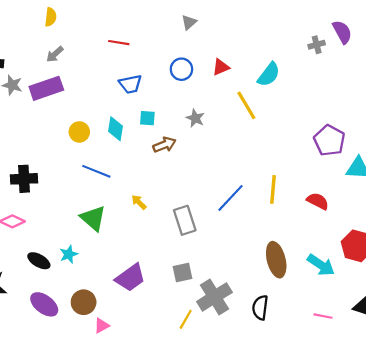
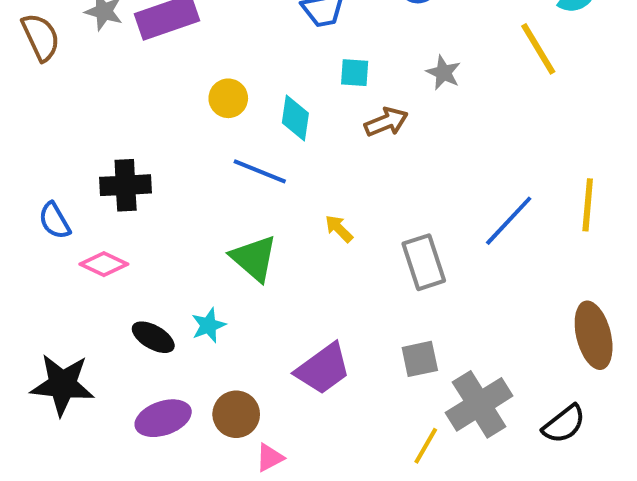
cyan diamond: (115, 129) -> (295, 118), moved
purple ellipse: (44, 304) -> (163, 418), turned -56
black semicircle: (260, 308) -> (564, 424), turned -135

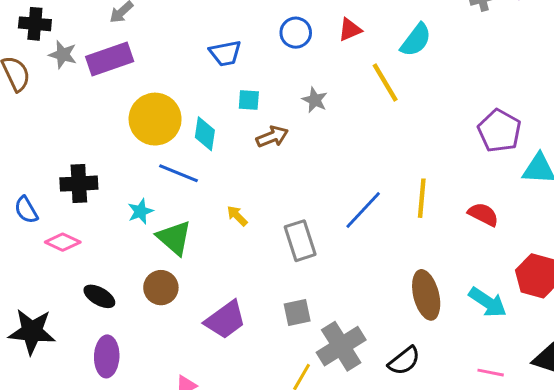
yellow circle: (228, 98) -> (155, 119), size x1.8
cyan star: (209, 325) -> (140, 211), moved
brown circle: (236, 414) -> (161, 288), moved
purple ellipse: (163, 418) -> (107, 356), turned -69

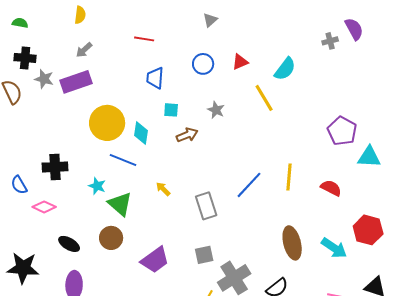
blue trapezoid: (225, 53) -> (155, 78), turned 105
cyan star: (140, 211) -> (97, 186), turned -30

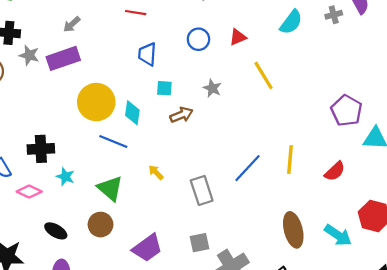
cyan semicircle: (285, 69) -> (291, 22), moved
cyan star: (97, 186) -> (65, 177), moved
red semicircle: (331, 188) -> (335, 171), turned 110

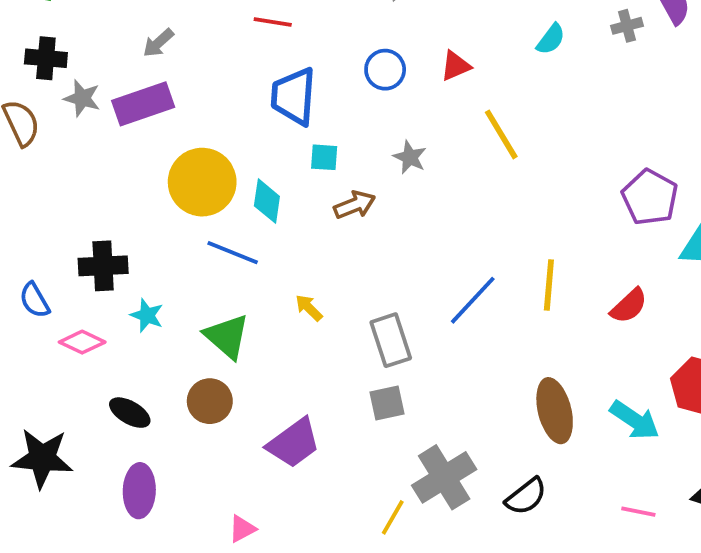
cyan semicircle: (291, 22) -> (551, 39), size x0.7
blue trapezoid: (147, 54) -> (294, 96), size x1.4
gray square: (200, 243) -> (387, 403), moved

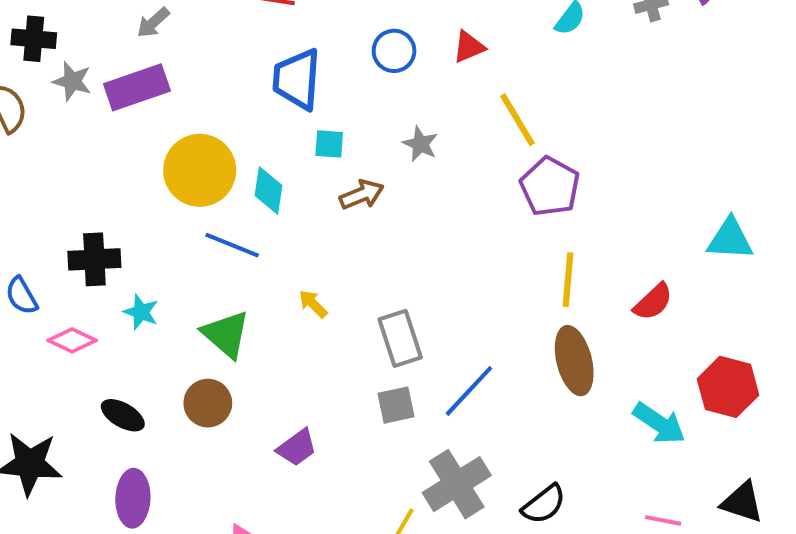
purple pentagon: (650, 197) -> (550, 187), moved
blue line: (473, 300) -> (469, 391), moved
brown ellipse: (555, 411) -> (574, 361), moved
purple trapezoid: (294, 443) -> (297, 448), size x0.7

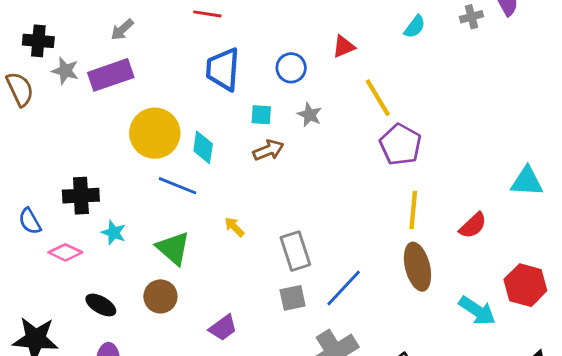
blue circle: (394, 51) -> (291, 68), moved
cyan square: (329, 144) -> (261, 115), moved

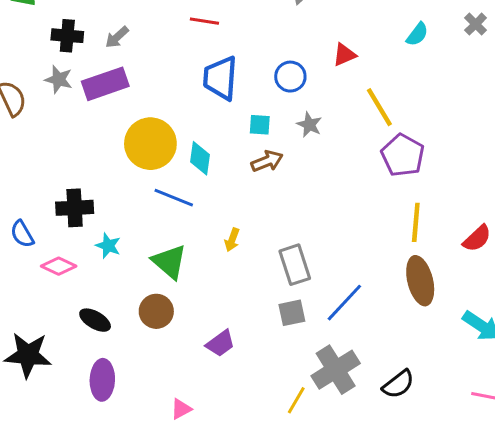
gray cross: (471, 17) -> (476, 24), turned -30
black cross: (38, 41) -> (67, 36), moved
yellow arrow: (234, 227) -> (232, 240), turned -115

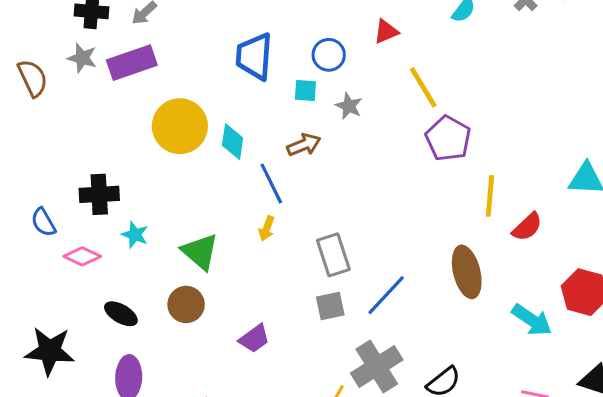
cyan square: (260, 125) -> (305, 90), moved
blue line: (174, 198) -> (271, 184), moved, turned 42
yellow line: (416, 222) -> (490, 196), moved

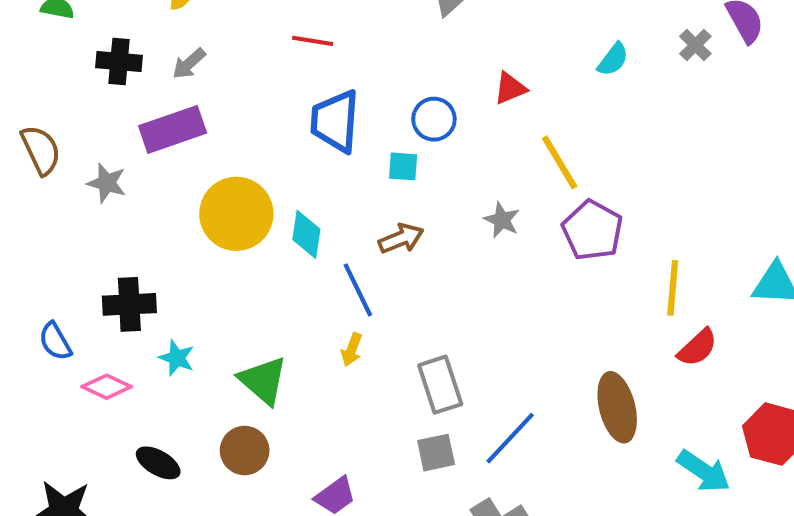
gray star: (82, 58) -> (107, 183), moved
gray star: (349, 106) -> (502, 220), moved
yellow line: (490, 196) -> (673, 288), moved

